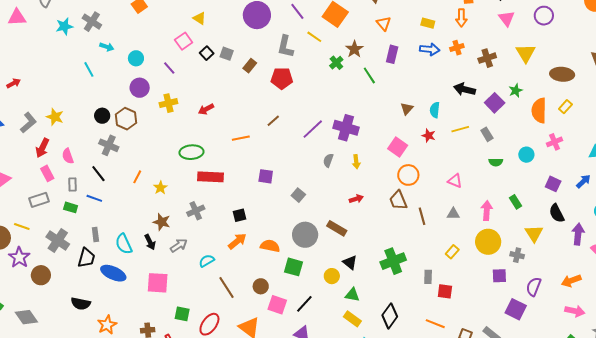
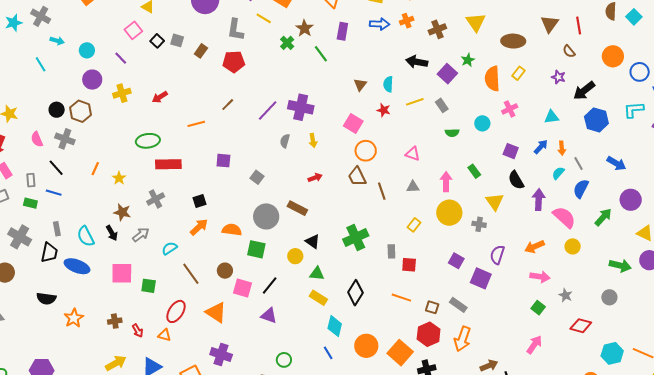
pink semicircle: (68, 156) -> (37, 139), moved
purple square: (499, 276) -> (456, 261), moved, turned 35
green square: (182, 314) -> (149, 286), moved

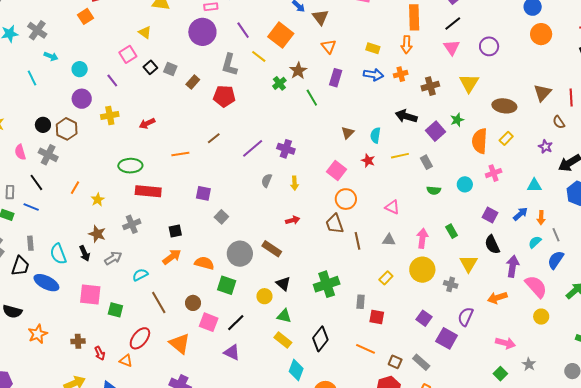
purple cross: (301, 107) -> (286, 149), size x0.7
gray square: (257, 177) -> (221, 217), moved
orange arrow: (535, 247) -> (497, 298), moved

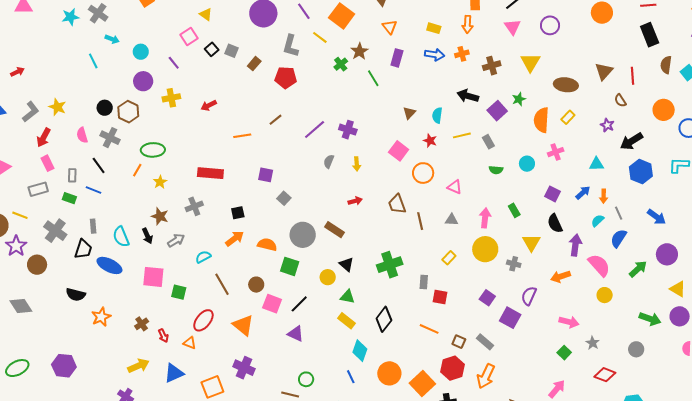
green ellipse: (130, 166) -> (153, 150), moved
orange circle: (346, 199) -> (423, 173), moved
brown cross: (78, 341) -> (142, 324), turned -32

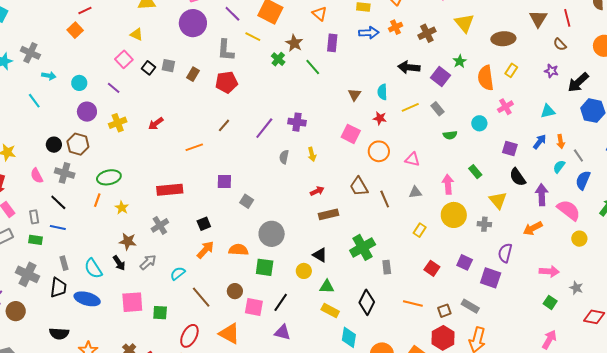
brown rectangle: (335, 230) -> (329, 214), moved, turned -36
gray rectangle: (424, 282) -> (387, 267), moved
red square: (440, 297) -> (432, 268), moved, turned 35
brown square: (459, 342) -> (444, 311), turned -32

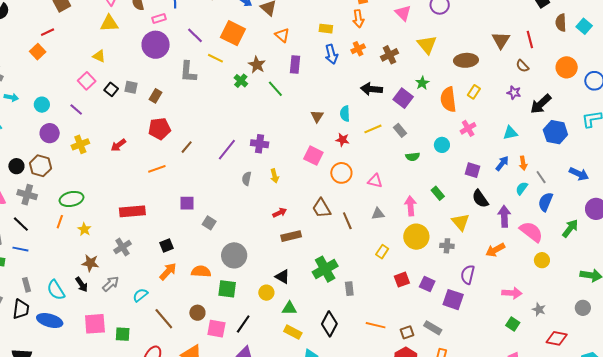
blue arrow: (369, 33) -> (331, 54), turned 78
red pentagon: (226, 82) -> (159, 129), moved
red square: (432, 268) -> (402, 280), moved, turned 35

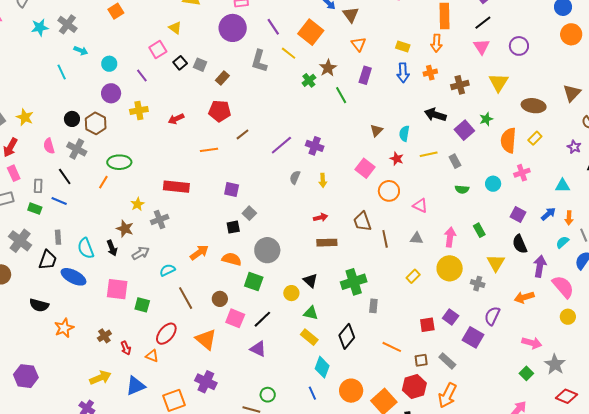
yellow star: (84, 229) -> (138, 204), moved
black square: (166, 245) -> (233, 227), moved
red square: (402, 280) -> (427, 325), moved
gray star: (539, 309) -> (555, 364), size x1.5

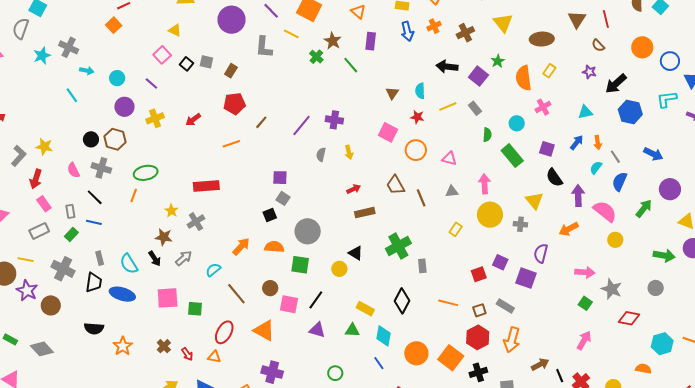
purple square: (232, 189) -> (280, 178), moved
green semicircle: (462, 189) -> (487, 135), turned -80
green rectangle: (35, 209) -> (71, 234), turned -56
green rectangle: (479, 230) -> (512, 156), moved, size x1.6
green triangle: (311, 313) -> (352, 330), moved

